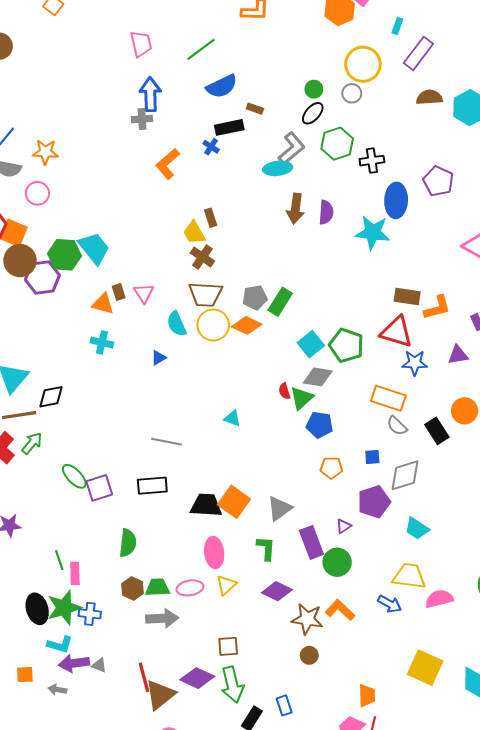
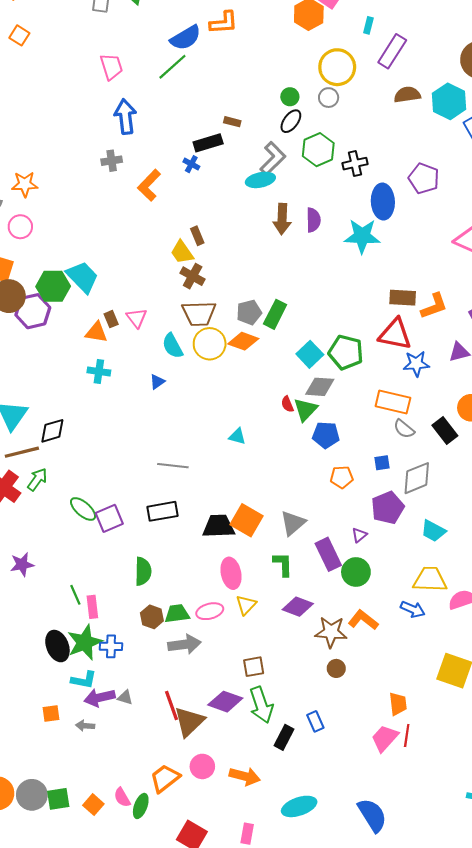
blue semicircle: (222, 86) -> (186, 38), moved
gray cross: (142, 119) -> (112, 161), moved

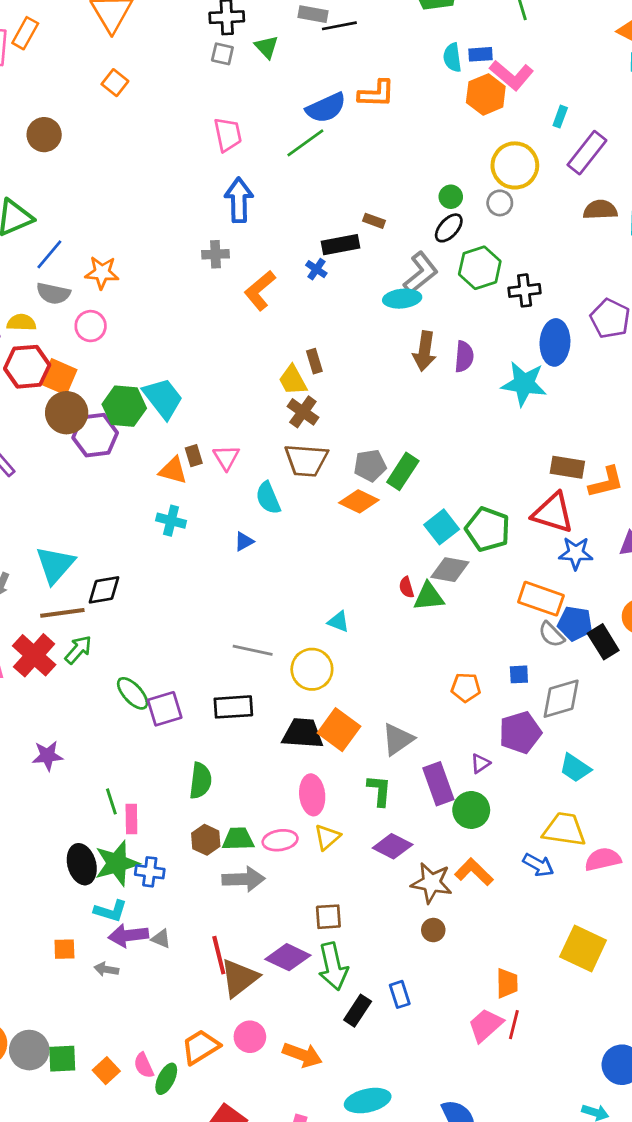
yellow circle: (210, 344) -> (312, 669), moved
green triangle: (305, 410) -> (429, 597), turned 35
blue pentagon: (326, 435) -> (575, 623), moved

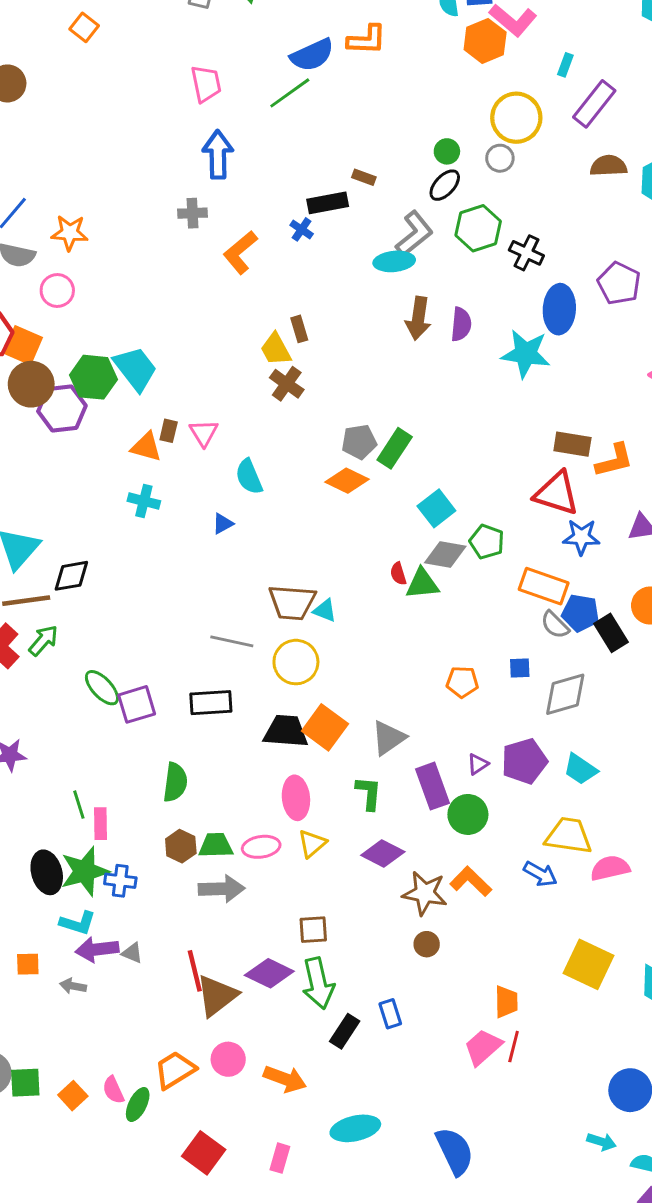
black cross: (525, 290) -> (526, 253), turned 32
brown rectangle: (194, 456) -> (169, 431), turned 30
brown trapezoid: (306, 460) -> (292, 602), moved
green pentagon: (488, 529) -> (487, 542), moved, size x0.7
purple pentagon: (520, 732) -> (524, 761), moved

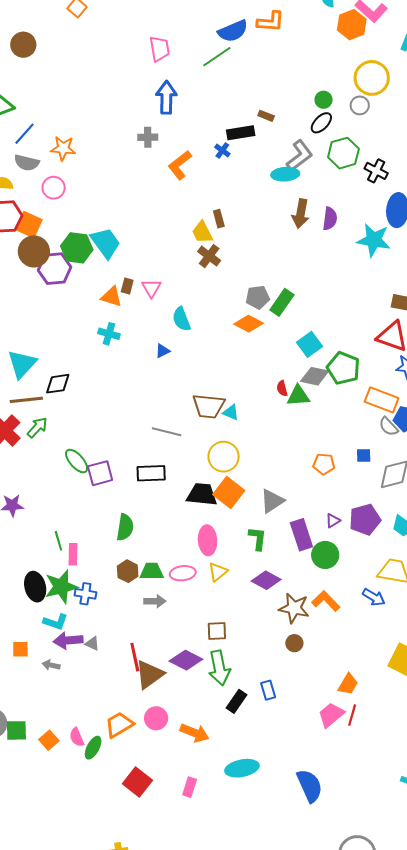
green pentagon: (487, 542) -> (343, 368), size x1.4
yellow circle: (296, 662) -> (224, 457), moved
gray arrow: (222, 889) -> (155, 601), size x0.7
orange trapezoid: (506, 1002) -> (348, 684), turned 30

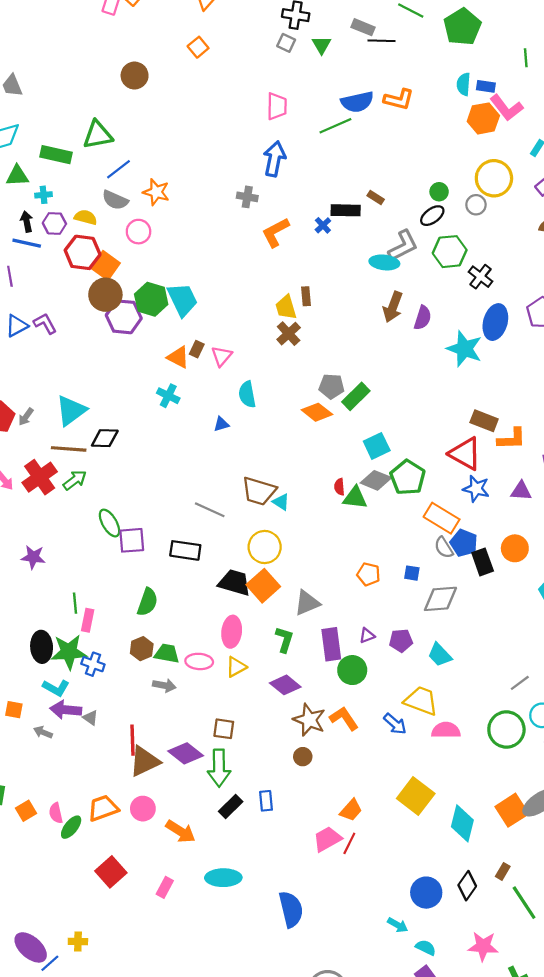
purple pentagon: (365, 519) -> (401, 641), size x0.7

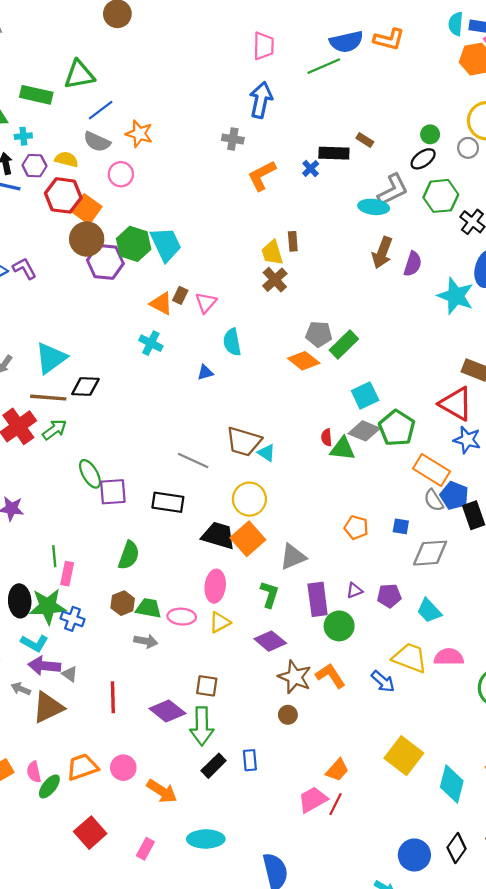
pink semicircle: (446, 730) -> (449, 657), moved
brown triangle: (144, 761) -> (48, 707), moved

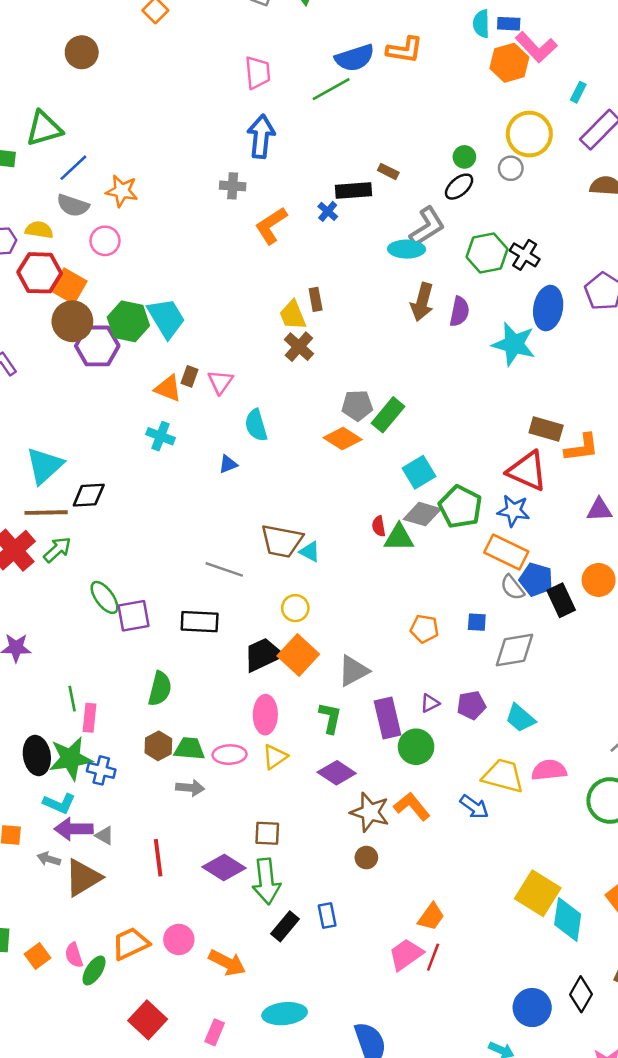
green hexagon: (441, 196) -> (487, 253), moved
blue star: (467, 440) -> (513, 511), moved
yellow circle: (249, 499) -> (295, 608), size x0.7
black trapezoid: (218, 535) -> (263, 655), turned -36
yellow square: (404, 756) -> (538, 893), moved

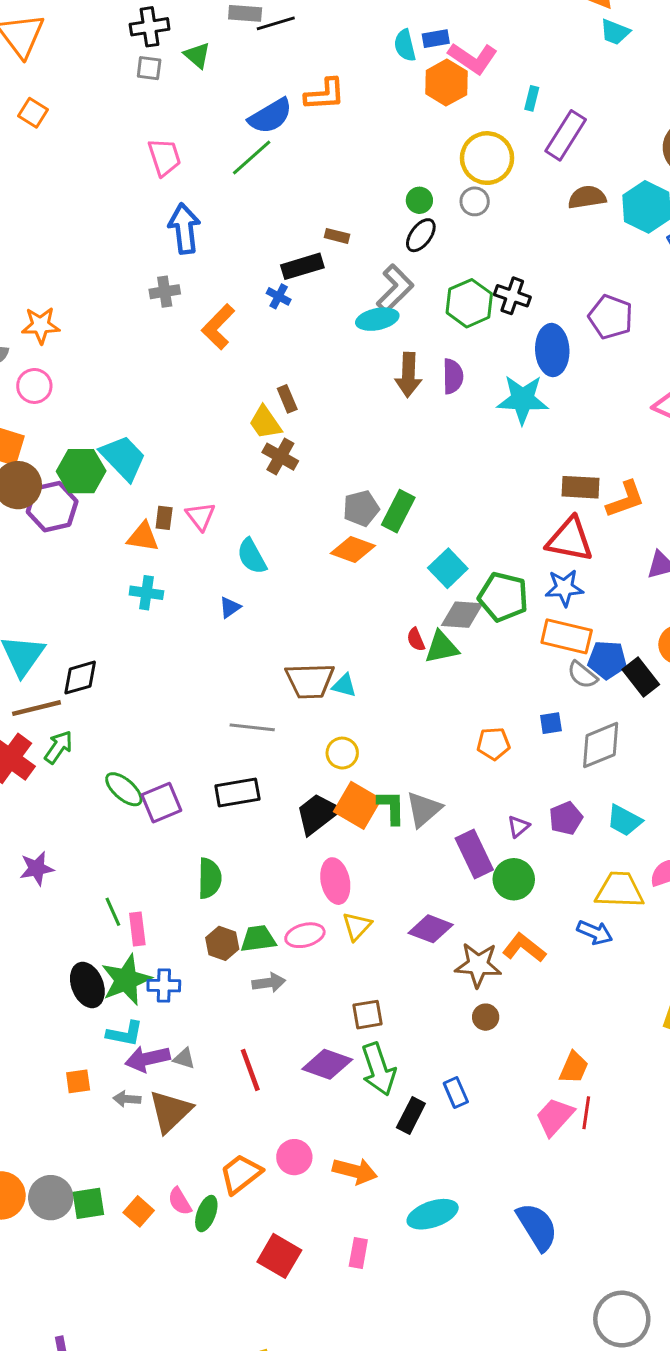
green L-shape: (330, 718) -> (391, 807), moved

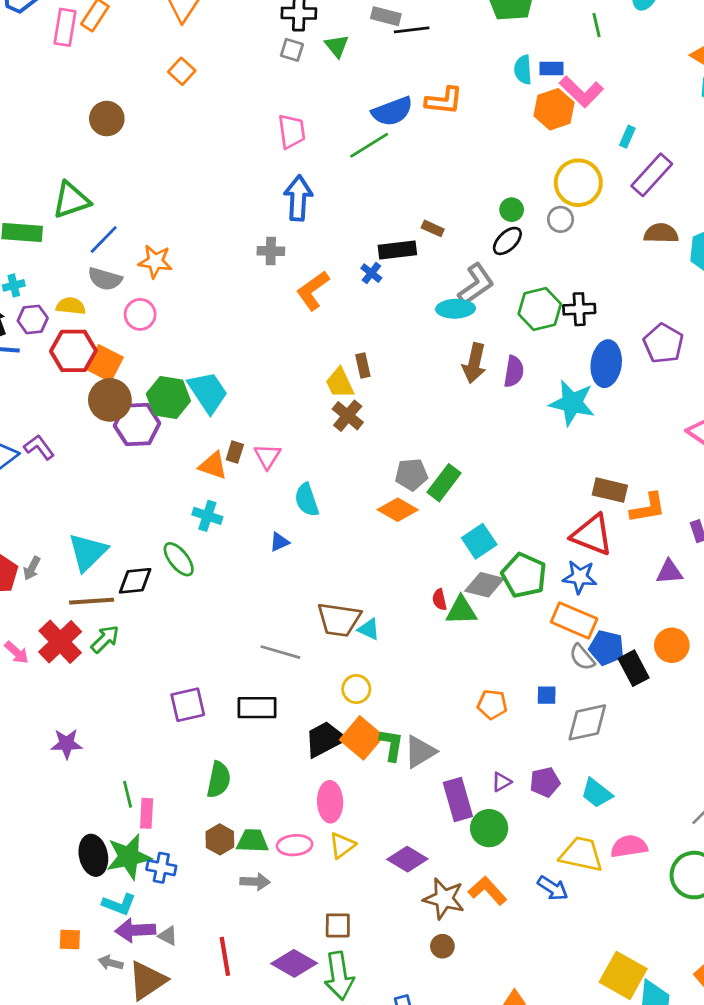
black cross: (512, 296) -> (579, 309), turned -32
green ellipse: (124, 789) -> (179, 559), moved

